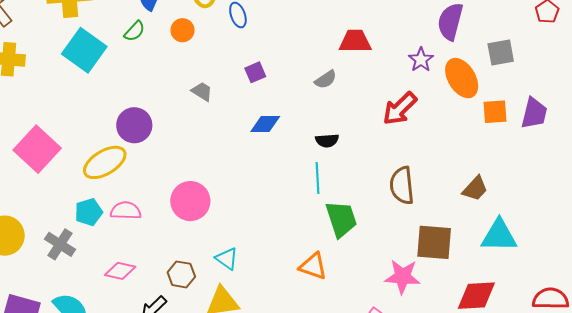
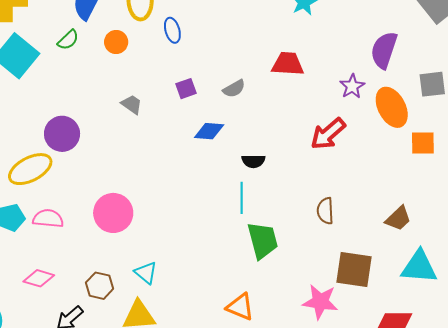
gray semicircle: (326, 80) -> (234, 89), moved
blue diamond: (265, 124) -> (209, 131), moved
brown semicircle: (402, 186) -> (325, 211), size x0.7
orange triangle: (313, 266) -> (240, 307), moved

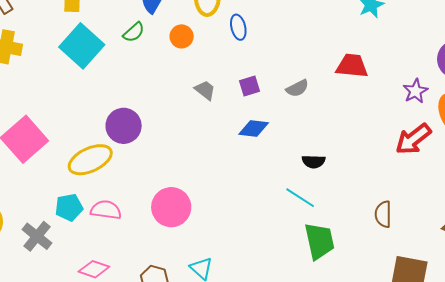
gray trapezoid: (132, 104) -> (205, 90), moved
blue diamond: (209, 131) -> (254, 128), moved
red arrow: (328, 134) -> (413, 139), moved
cyan line: (242, 198) -> (300, 198), turned -60

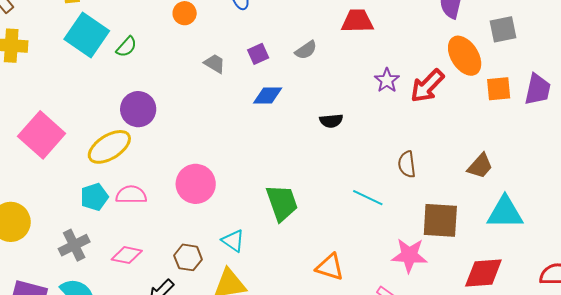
green semicircle: (134, 32) -> (126, 47), moved
purple star: (415, 91) -> (387, 80), moved
cyan line: (300, 198) -> (368, 198), moved
gray cross: (37, 236) -> (74, 245), moved, turned 32
green trapezoid: (319, 241) -> (282, 203), moved

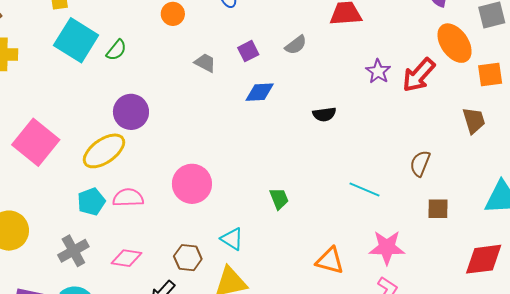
brown semicircle: (407, 164) -> (420, 163), moved, turned 32
brown trapezoid: (480, 166) -> (474, 120), moved, turned -56
green trapezoid: (282, 203) -> (279, 199), size x0.6
brown square: (440, 220) -> (438, 209), size x0.6
pink star: (409, 255) -> (387, 247), moved

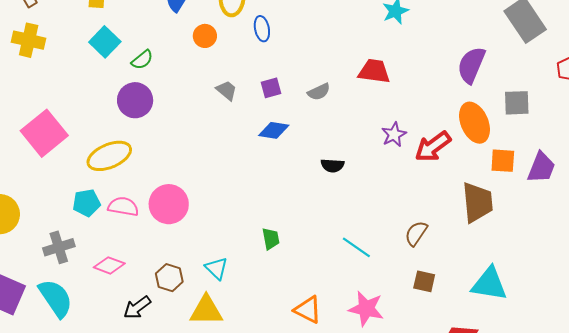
cyan square: (76, 40) -> (105, 42), size x0.7
purple circle: (131, 112) -> (135, 100), moved
brown trapezoid: (474, 120) -> (477, 202), size x1.5
pink circle: (192, 184) -> (169, 204), moved

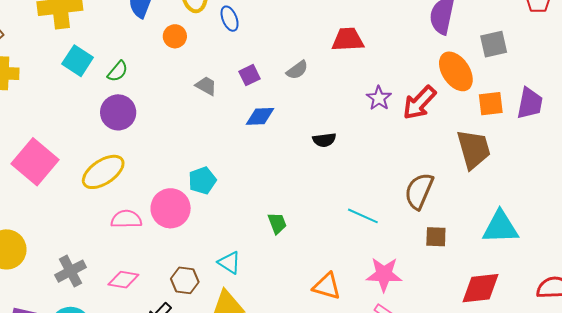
cyan pentagon: (86, 203) -> (202, 180), moved
brown semicircle: (416, 233) -> (419, 191), size x1.4

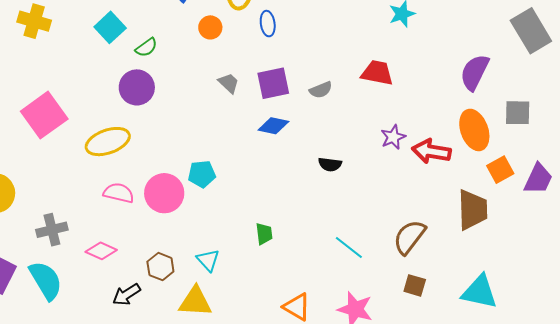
purple square: (249, 75) -> (273, 83), size x1.6
red arrow: (419, 103) -> (431, 151), turned 42
orange square: (491, 104) -> (500, 170), turned -36

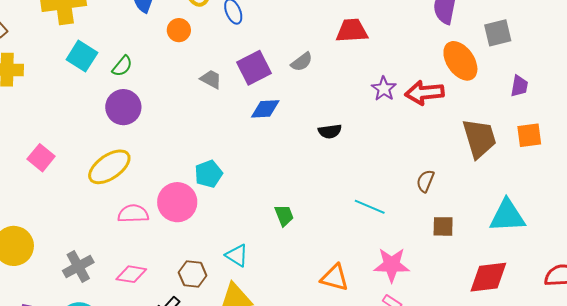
pink square: (44, 115) -> (41, 158), size x0.6
orange square: (500, 170) -> (529, 135), moved, turned 36
purple trapezoid: (538, 179) -> (519, 86), moved, size x0.7
brown semicircle: (409, 237) -> (425, 181), size x0.6

